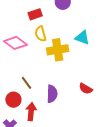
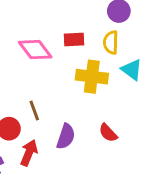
red rectangle: (35, 14) -> (74, 39), moved
yellow semicircle: (41, 34) -> (111, 42), moved
red semicircle: (86, 89) -> (108, 133), moved

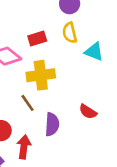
yellow cross: (92, 77) -> (41, 75), moved
brown line: (34, 110) -> (28, 103), moved

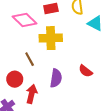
brown line: (28, 103) -> (30, 59), moved

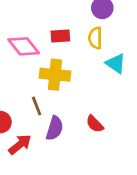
brown line: (30, 59) -> (37, 106), moved
red arrow: (32, 94) -> (20, 145), turned 30

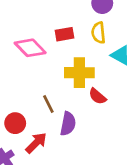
yellow cross: (55, 75) -> (79, 73), moved
red semicircle: (95, 124) -> (97, 96), moved

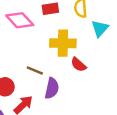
cyan triangle: (121, 55) -> (100, 28), turned 42
brown line: (48, 104) -> (35, 70), turned -42

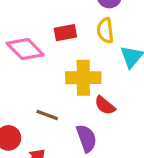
purple semicircle: (52, 88) -> (86, 138), moved, turned -30

